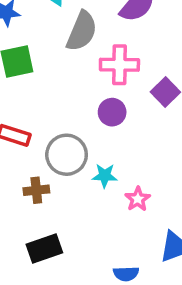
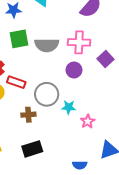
gray semicircle: (82, 31) -> (47, 45), moved, turned 65

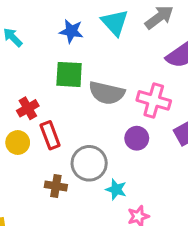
red rectangle: (16, 82) -> (50, 135), turned 36

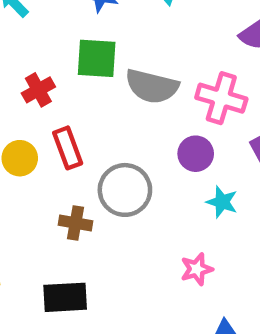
red cross: (28, 108) -> (38, 90), moved
cyan star: (116, 189) -> (222, 202), moved

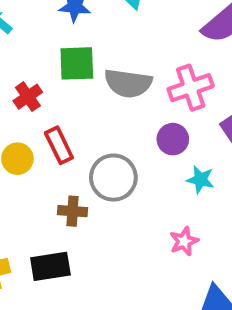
pink cross: (221, 98) -> (191, 88), turned -30
black rectangle: (65, 297) -> (50, 266), moved

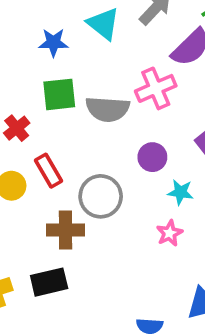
pink cross: (191, 88) -> (156, 88), moved
brown cross: (73, 211) -> (66, 230), size x1.4
pink star: (184, 241) -> (169, 233), moved

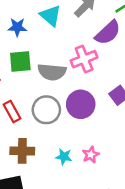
purple circle: (152, 157) -> (81, 104), size x1.5
cyan star: (180, 192) -> (64, 157), moved
gray circle: (101, 196) -> (46, 110), moved

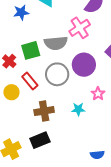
green square: (20, 62) -> (31, 50), moved
pink star: (91, 155) -> (98, 94), moved

